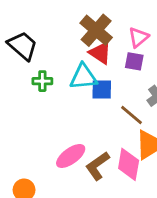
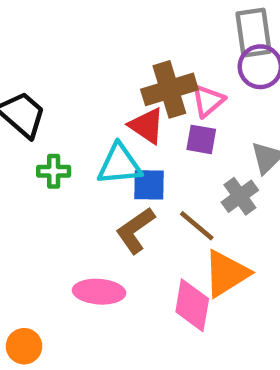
brown cross: (96, 30) -> (169, 89), moved, turned 32
pink ellipse: (71, 156) -> (99, 292), turned 40
brown L-shape: (98, 166) -> (135, 230), moved

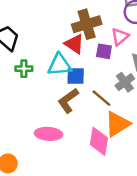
pink triangle: (208, 101) -> (120, 37), moved

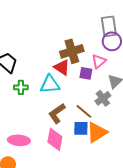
blue square: (76, 76) -> (81, 128), moved
pink ellipse: (48, 134) -> (19, 140), moved
pink diamond: (99, 141) -> (55, 139), moved

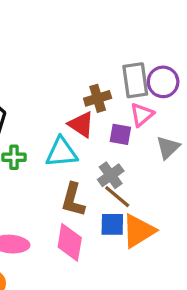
gray rectangle: (109, 26) -> (135, 80), moved
brown cross: (72, 51) -> (98, 98), size x0.7
gray cross: (103, 98) -> (111, 175), moved
brown L-shape: (57, 113) -> (73, 200), turned -40

